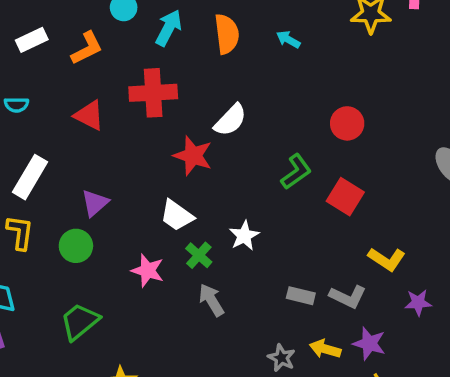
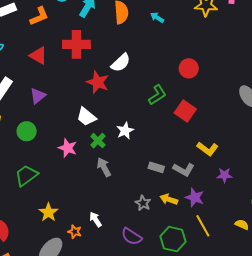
purple triangle: (95, 203) -> (38, 96), moved

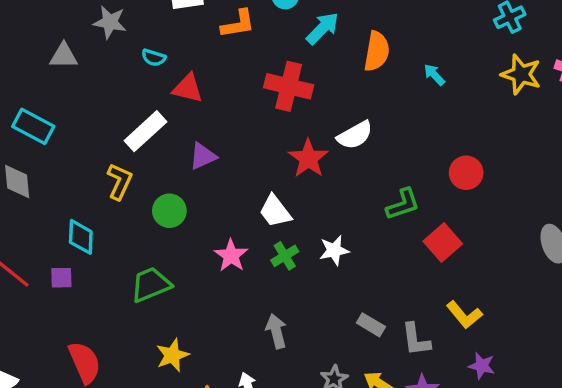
red triangle: (38, 56) -> (188, 88), moved, turned -30
gray arrow: (104, 167) -> (276, 331), moved
gray L-shape: (184, 170) -> (416, 340), turned 40

